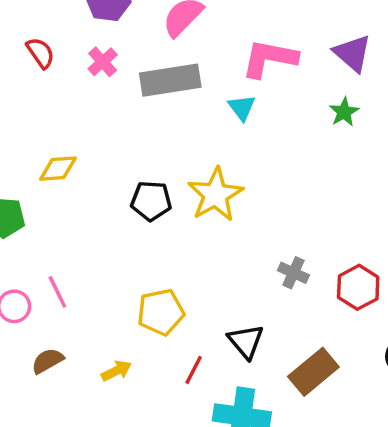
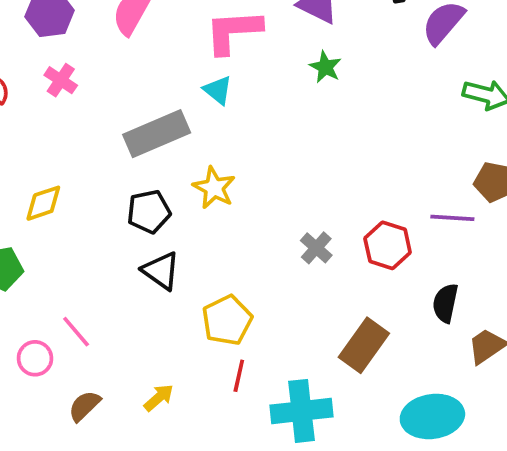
gray rectangle: (170, 80) -> (157, 134), moved
yellow star: (215, 195) -> (214, 188), size x0.7
gray cross: (293, 273) -> (316, 248), turned 32
yellow pentagon: (161, 312) -> (227, 320), moved
black triangle: (246, 341) -> (161, 271), moved

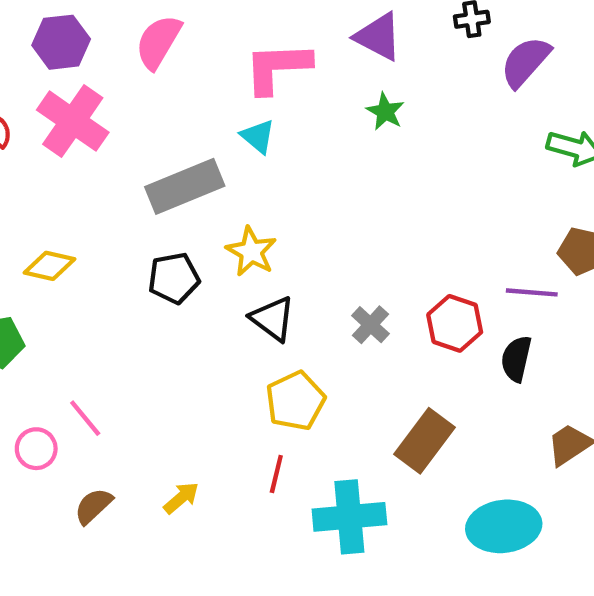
pink cross: (61, 80) -> (73, 121), size x1.8
yellow diamond: (43, 203) -> (49, 266), turned 30
black triangle: (161, 271) -> (273, 319), moved
black semicircle: (445, 303) -> (516, 359), moved
yellow pentagon: (227, 320) -> (295, 401), moved

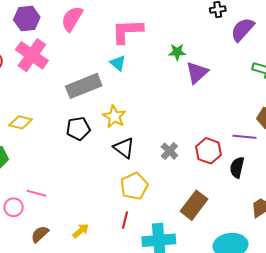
purple triangle: (378, 37) -> (197, 72), moved, turned 50
green star: (385, 112) -> (177, 52), turned -30
pink line: (85, 418) -> (36, 193), turned -36

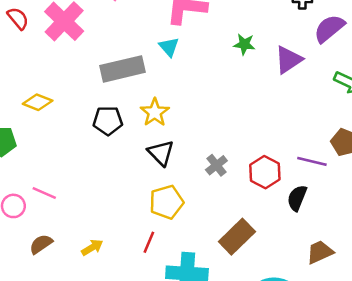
purple triangle: (197, 72) -> (288, 60), moved

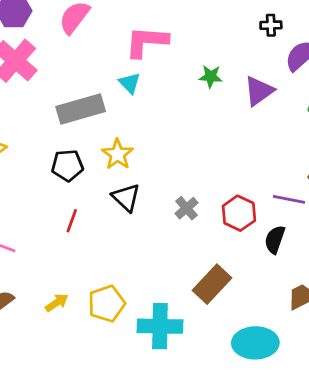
yellow pentagon: (166, 202) -> (107, 304), moved
red line: (149, 242) -> (72, 221), moved

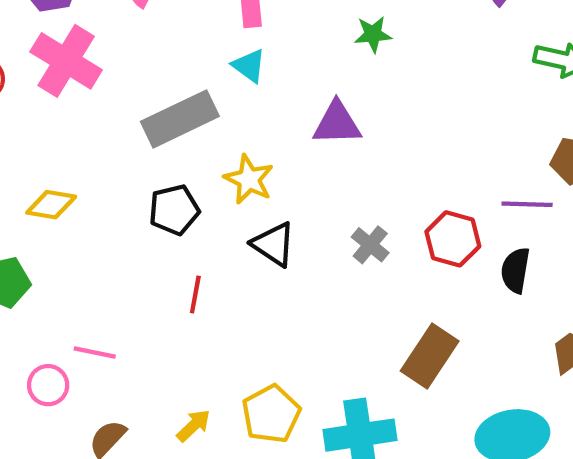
purple triangle: (259, 91) -> (337, 123), moved, turned 44

